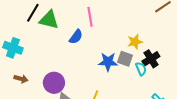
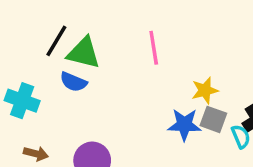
blue semicircle: (76, 37) -> (73, 82), moved, turned 77
yellow star: (135, 42) -> (205, 90), moved

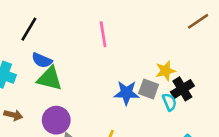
green triangle: (84, 53) -> (50, 79), moved
yellow star: (205, 90) -> (166, 71), moved

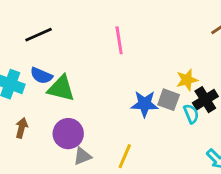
black line: (29, 29) -> (39, 35), turned 35
blue semicircle: (42, 60) -> (41, 76), moved
brown arrow: (13, 115) -> (22, 128), turned -90

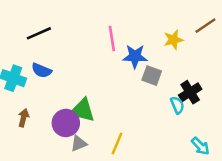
yellow star: (187, 80) -> (173, 40), moved
green triangle: (61, 88) -> (82, 110), moved
gray square: (169, 100) -> (152, 76), moved
blue star: (145, 104) -> (135, 56), moved

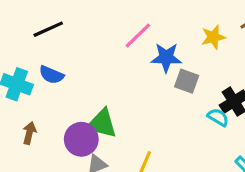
pink line: (112, 38) -> (138, 35), turned 55
cyan semicircle: (177, 105) -> (218, 117), turned -36

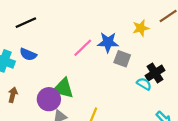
pink line: (138, 35) -> (83, 48), moved

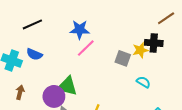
yellow star: (141, 28) -> (140, 50), moved
blue star: (108, 42) -> (80, 30), moved
black cross: (155, 73) -> (154, 43), moved, turned 36

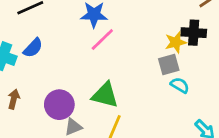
blue semicircle: (34, 54) -> (33, 48), turned -70
gray square: (123, 58) -> (169, 64), moved, turned -35
green triangle: (67, 86) -> (105, 95), moved

